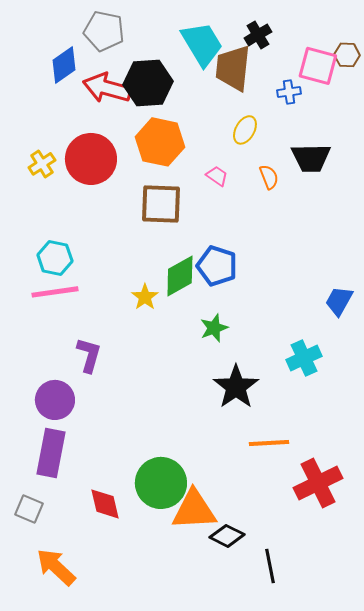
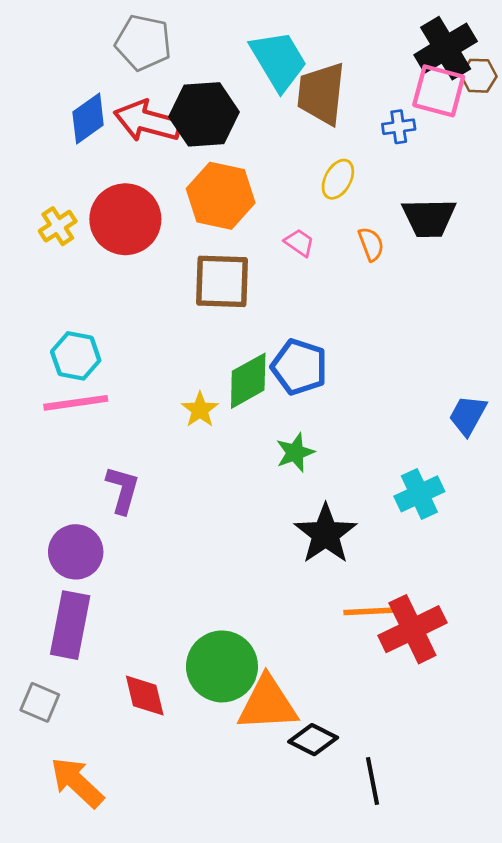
black cross: (258, 35) -> (446, 48), moved, size x1.6
blue diamond: (64, 65) -> (88, 118), moved
red cross: (318, 483) -> (412, 629), moved

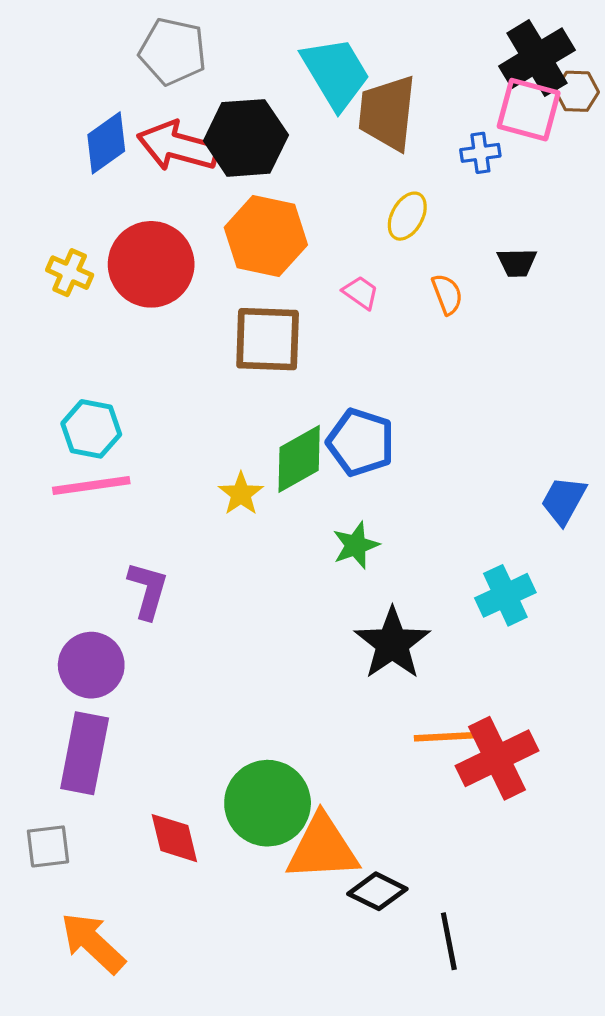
black trapezoid: (429, 218) -> (517, 263), size x0.6
yellow cross: (58, 226) -> (70, 273), turned -33
gray square: (40, 702) -> (48, 846), turned -30

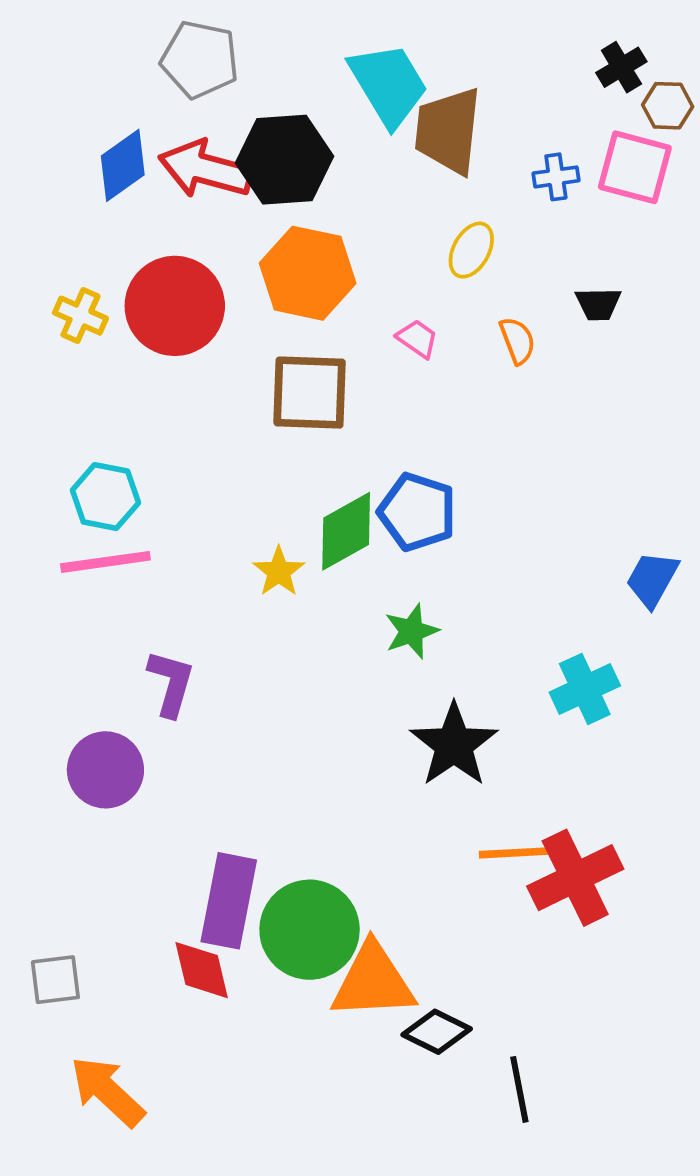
black cross: (537, 58) -> (621, 67), size x0.6
pink square: (529, 110) -> (635, 167), moved
purple rectangle: (85, 753) -> (229, 901), moved

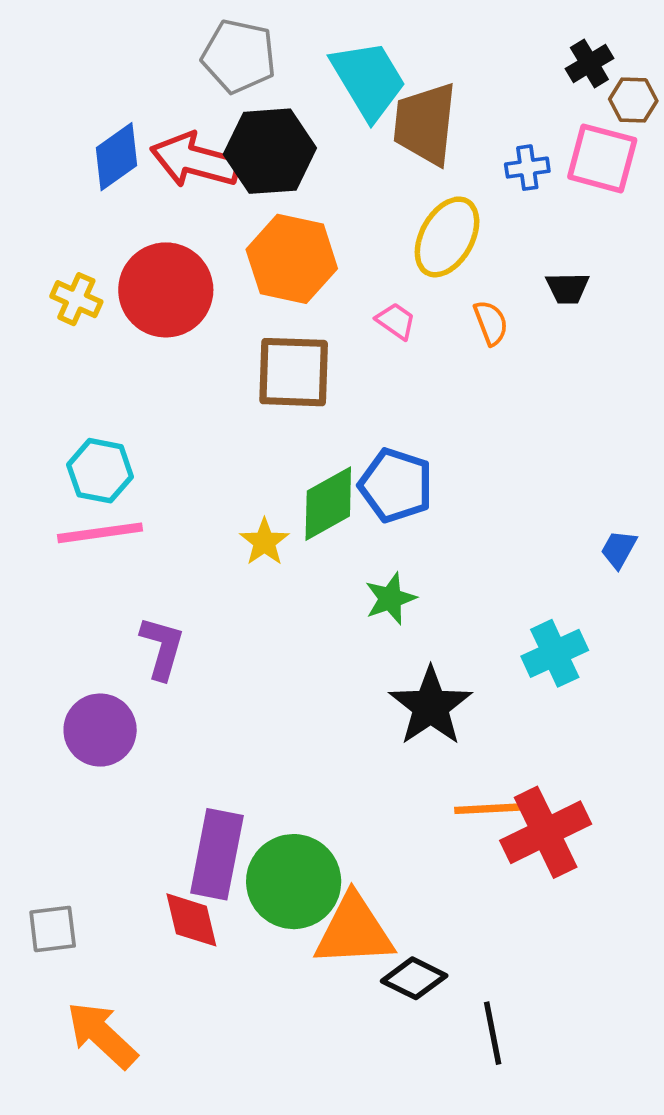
gray pentagon: (200, 59) -> (239, 56), moved
yellow ellipse: (471, 250) -> (447, 237), size x1.5
blue trapezoid: (652, 579) -> (619, 549), size x0.7

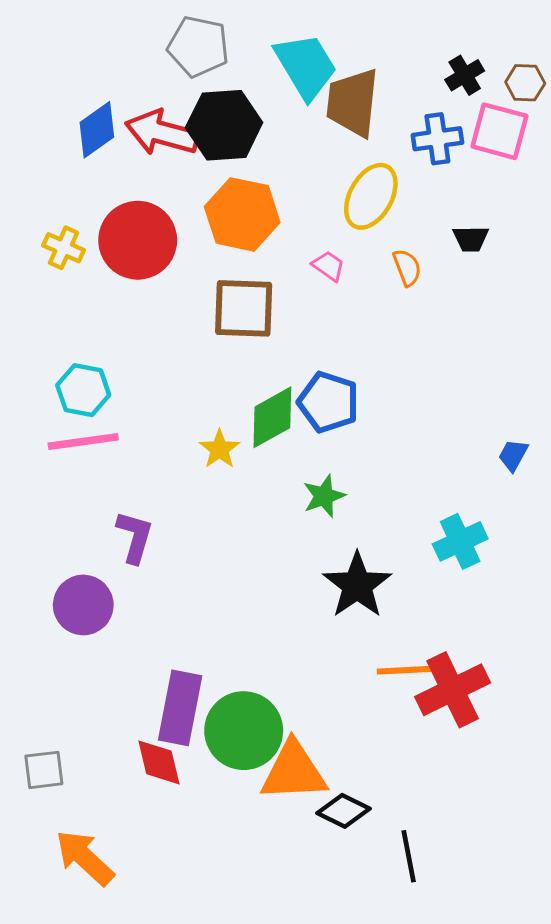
black cross: (589, 64) -> (465, 75), moved
blue cross: (527, 168) -> (437, 139), size x1.4

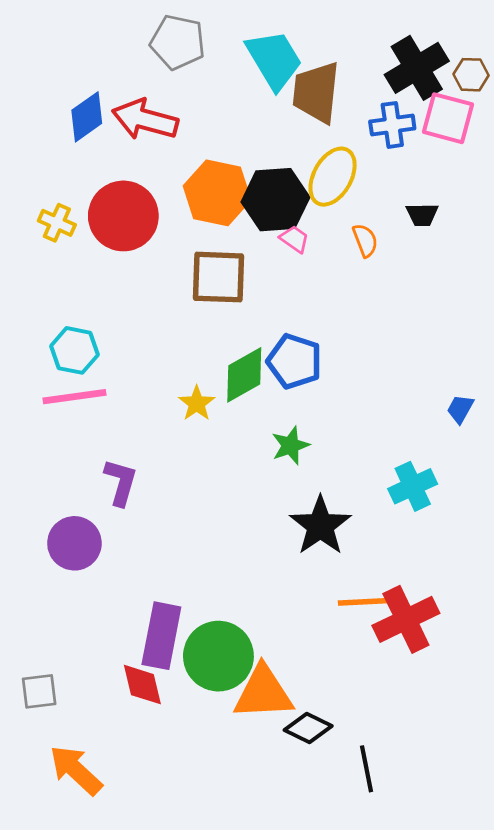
black cross: (465, 75) -> (417, 68), size x1.8
black hexagon: (224, 125) -> (275, 200), moved

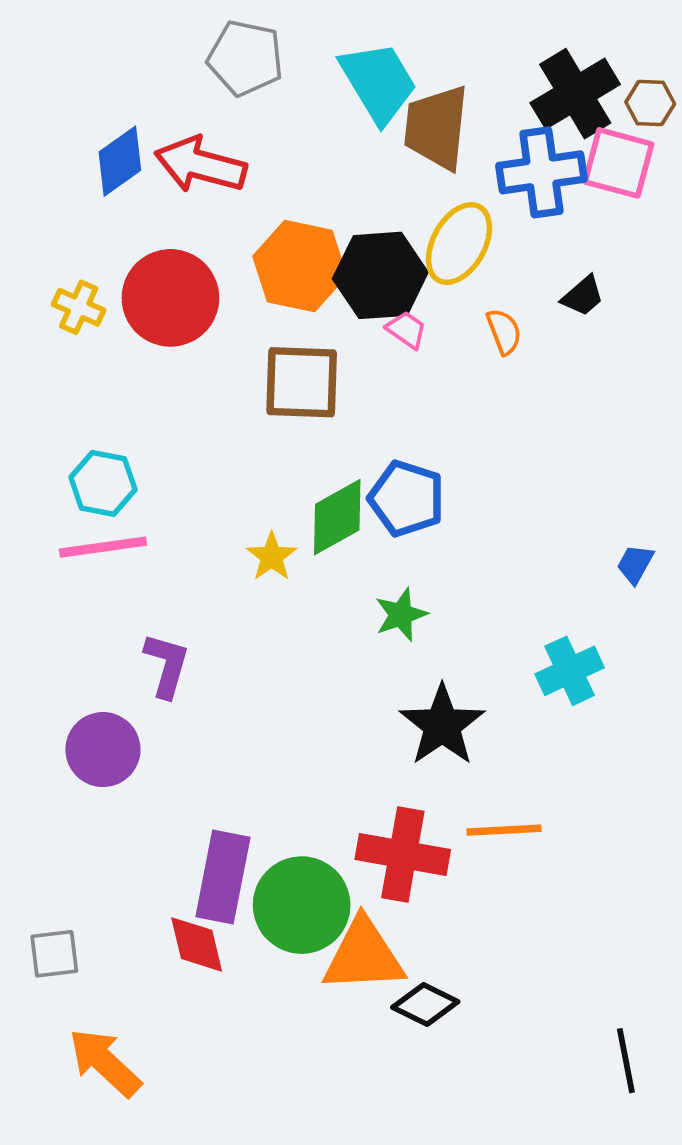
blue cross: (392, 125) -> (541, 172), size x1.4
black trapezoid: (422, 215) -> (583, 296), turned -40
red cross: (406, 619) -> (403, 854), moved, turned 36
black line: (367, 769) -> (626, 1061), moved

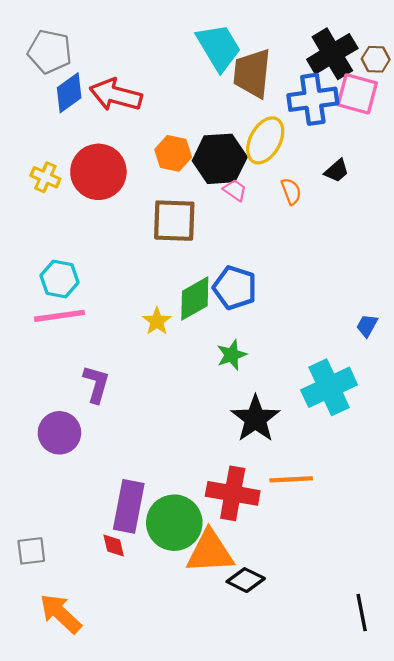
gray pentagon: (245, 58) -> (50, 52), moved
orange hexagon: (300, 266) -> (173, 153), size x0.7
cyan cross: (570, 671) -> (329, 387), size x1.4
red diamond: (197, 944) -> (114, 545), size x0.7

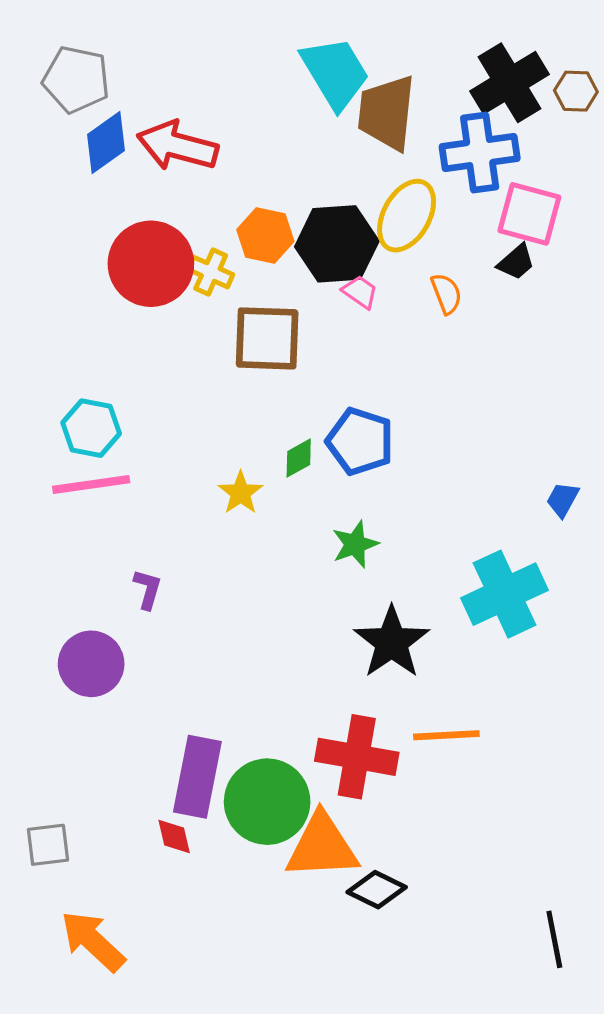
pink square: (357, 94) -> (529, 214), moved
yellow cross: (45, 177) -> (211, 272), moved
green diamond: (195, 299) -> (299, 458), size x0.6
purple L-shape: (96, 384) -> (148, 589), size x0.7

